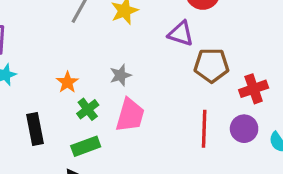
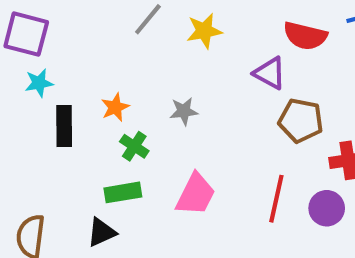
green cross: (88, 109) -> (134, 146), turned -30
pink trapezoid: (130, 115) -> (196, 194), moved
black rectangle: (35, 129) -> (64, 126), moved

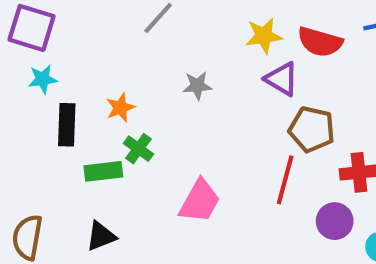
yellow star: (204, 31) -> (264, 36), moved
gray star: (184, 111) -> (197, 86), moved
green rectangle: (123, 192) -> (103, 171), moved
red line: (276, 199) -> (285, 180), moved

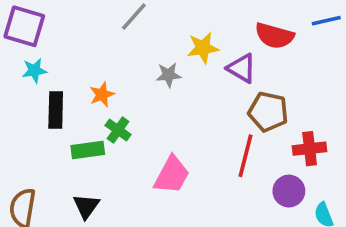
yellow star: (264, 36) -> (203, 48), moved
black triangle: (101, 236) -> (86, 206), turned -32

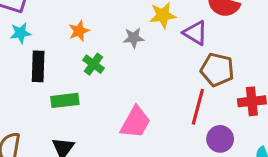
orange star: (102, 95) -> (79, 31), moved
green cross: (118, 130) -> (93, 64), moved
purple circle: (289, 191) -> (220, 139), moved

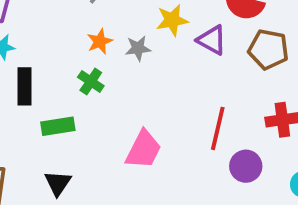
orange star: (79, 31) -> (100, 41), moved
brown pentagon: (217, 70) -> (268, 49), moved

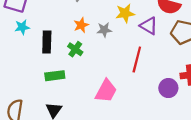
black rectangle: (25, 86) -> (47, 42), moved
red line: (218, 128) -> (137, 60), moved
purple circle: (246, 166) -> (168, 88), moved

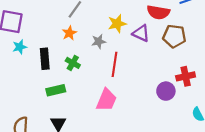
orange star: (81, 25) -> (69, 33), moved
red line: (137, 60) -> (115, 64), moved

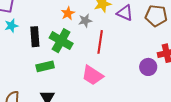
orange star: (69, 33) -> (68, 13), moved
green cross: (73, 63) -> (61, 41), size x1.6
pink trapezoid: (106, 100) -> (93, 75), turned 100

